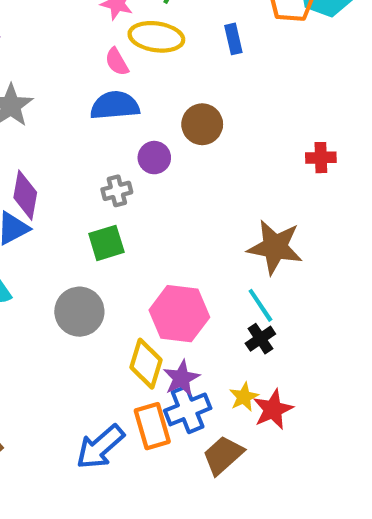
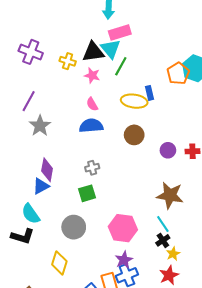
yellow ellipse: (156, 37) -> (134, 101), moved
purple circle: (154, 158) -> (168, 150), moved
yellow diamond: (146, 364) -> (59, 263), moved
yellow star: (244, 397) -> (173, 254), moved

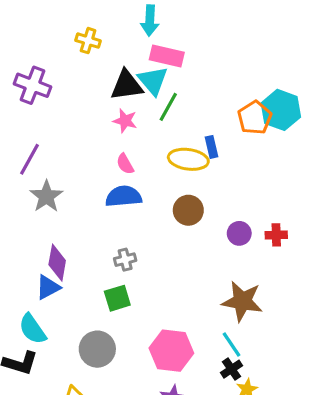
pink rectangle: (120, 32) -> (167, 56), turned 30
yellow cross: (68, 61) -> (88, 41), moved

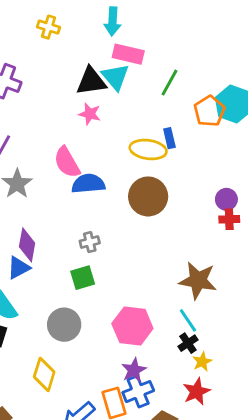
yellow cross: (88, 41) -> (48, 27), moved
green line: (168, 107) -> (169, 83), moved
pink semicircle: (125, 164) -> (67, 162), moved, size x1.6
brown circle: (188, 210) -> (148, 196), size x1.4
purple circle: (239, 233) -> (226, 199), moved

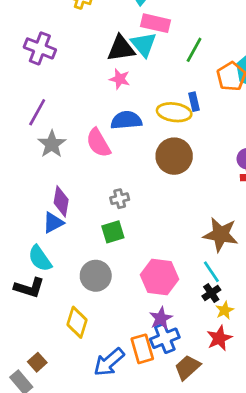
pink semicircle: (67, 162) -> (98, 143), moved
blue semicircle: (88, 184) -> (126, 120), moved

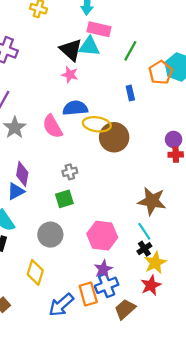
cyan triangle: (144, 44) -> (89, 46), turned -45
black triangle: (121, 48) -> (71, 50), turned 50
yellow ellipse: (174, 112) -> (97, 124), moved
yellow star: (225, 310) -> (155, 263), size x1.5

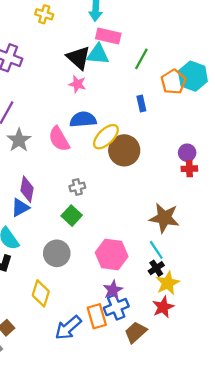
yellow ellipse: (97, 124) -> (106, 137), turned -52
green square: (64, 199) -> (72, 216), turned -30

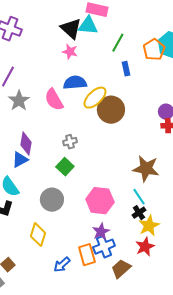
green line: (141, 59) -> (118, 43), moved
blue arrow: (68, 328) -> (62, 265), size x0.7

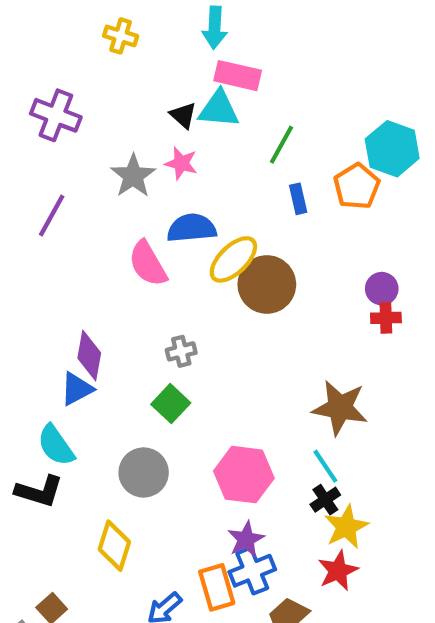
black triangle: (71, 29) -> (183, 115), size x0.6
orange pentagon: (154, 50) -> (357, 186), moved
gray star: (19, 101) -> (133, 176), moved

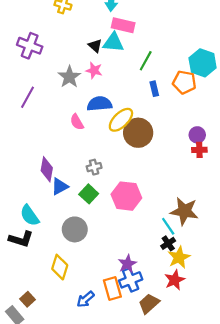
orange pentagon: (357, 186) -> (184, 82), turned -30
pink semicircle: (148, 264) -> (77, 122), size x0.7
blue triangle: (77, 389) -> (60, 186), moved
brown star: (340, 408) -> (184, 211), moved
pink hexagon: (244, 475) -> (126, 196), moved

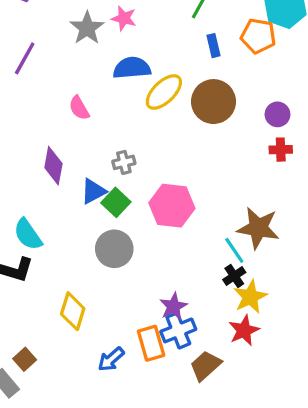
pink semicircle: (77, 122) -> (79, 108), moved
brown circle: (138, 133) -> (213, 102), moved
red cross: (199, 150) -> (281, 150), moved
blue triangle: (60, 186) -> (93, 191), moved
gray circle: (75, 229) -> (114, 249), moved

